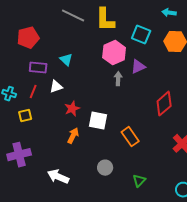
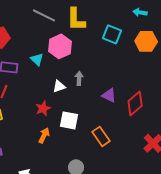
pink hexagon: (114, 53) -> (60, 46), moved
purple triangle: (138, 67) -> (109, 95), moved, turned 49
gray arrow: (118, 79) -> (79, 78), moved
white triangle: (56, 87) -> (59, 86), moved

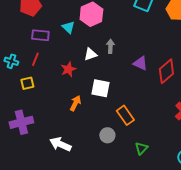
red star: (43, 108) -> (68, 69), moved
orange rectangle: (101, 136) -> (125, 115), moved

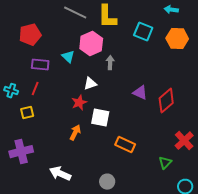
gray arrow: (110, 46) -> (110, 63), moved
red star: (68, 69) -> (79, 103), moved
orange rectangle: (125, 115) -> (125, 145), turned -30
gray circle: (107, 135) -> (107, 182), moved
green triangle: (141, 148) -> (165, 163), moved

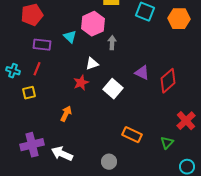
white square: (100, 118) -> (113, 89), moved, turned 30
orange arrow: (75, 133) -> (66, 114), moved
orange rectangle: (125, 145) -> (132, 135), moved
purple cross: (21, 152) -> (32, 145), moved

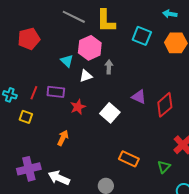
purple rectangle: (42, 45) -> (56, 92), moved
white triangle: (92, 64) -> (86, 76), moved
yellow square: (29, 93) -> (26, 117), turned 32

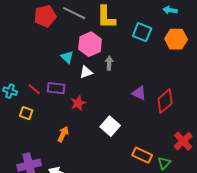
red pentagon: (29, 39) -> (45, 16), moved
red line: (34, 93) -> (34, 89), turned -72
white square: (110, 113) -> (110, 126), moved
orange rectangle: (129, 159) -> (142, 155), moved

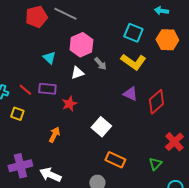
yellow L-shape: (106, 17) -> (133, 62), moved, turned -55
cyan triangle: (67, 57) -> (49, 58), moved
gray arrow: (109, 63) -> (100, 64), turned 136
orange rectangle: (142, 155) -> (115, 160), moved

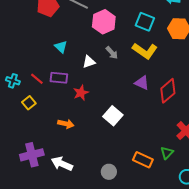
pink hexagon: (81, 45) -> (104, 22), moved
yellow square: (17, 114) -> (29, 103), turned 32
orange arrow: (54, 135) -> (66, 124), turned 77
orange rectangle: (115, 160) -> (143, 160), moved

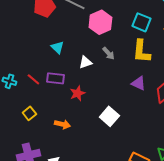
yellow L-shape: (145, 51) -> (141, 51), turned 60
yellow square: (29, 103) -> (29, 113), moved

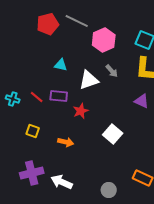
cyan triangle: (57, 47) -> (61, 65), turned -32
white triangle: (85, 62) -> (89, 80), size x1.5
yellow square: (29, 113) -> (33, 131), turned -32

